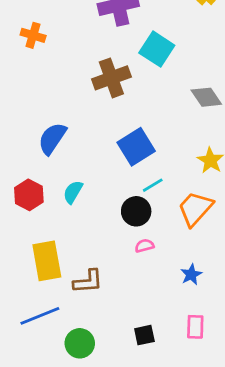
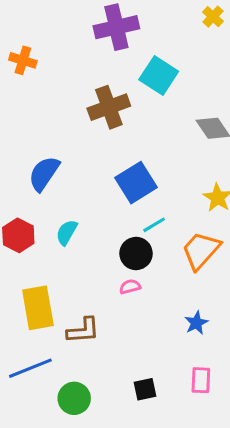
pink semicircle: (144, 246) -> (130, 287), moved

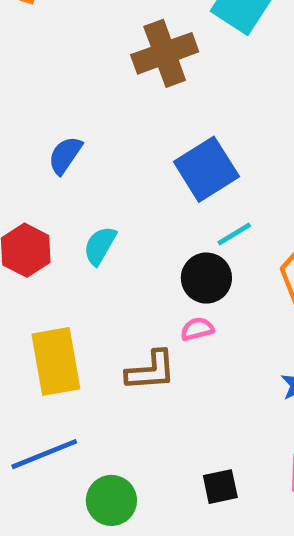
blue semicircle: (44, 174) -> (65, 155), size x0.7
brown L-shape: (83, 330) -> (151, 371), moved

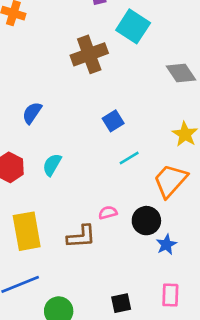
blue square: (206, 169) -> (113, 121), size x0.6
black circle: (206, 278) -> (146, 221), moved

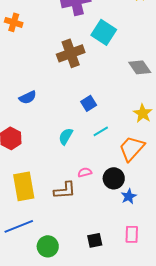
blue semicircle: (32, 113) -> (28, 97), turned -150
cyan semicircle: (52, 165) -> (66, 136), moved

